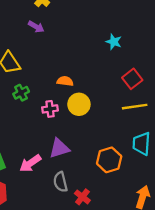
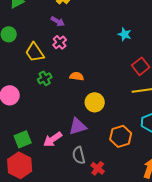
orange semicircle: (65, 81) -> (77, 76), moved
yellow circle: (79, 104) -> (95, 102), moved
pink cross: (50, 109) -> (60, 42), moved, turned -32

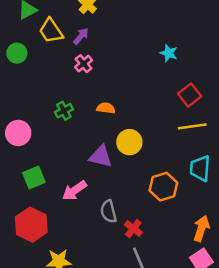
purple arrow: (58, 21) -> (81, 36), turned -80
yellow trapezoid: (35, 52) -> (51, 31), moved
purple triangle: (78, 126) -> (101, 157), moved, turned 30
green square: (23, 139) -> (34, 177), moved

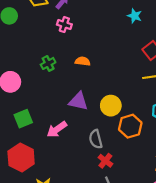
pink cross: (84, 64) -> (64, 25), turned -32
yellow circle: (129, 142) -> (111, 106), moved
gray semicircle: (108, 211) -> (96, 139), moved

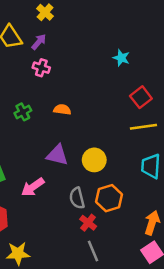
orange hexagon: (130, 126) -> (109, 198), moved

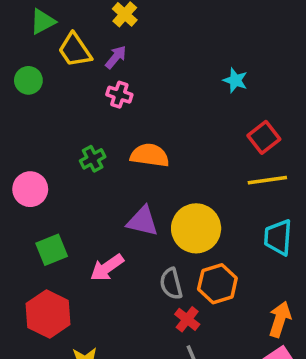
orange semicircle: (62, 110) -> (150, 155), size x1.5
yellow circle: (94, 160) -> (196, 228), size x1.4

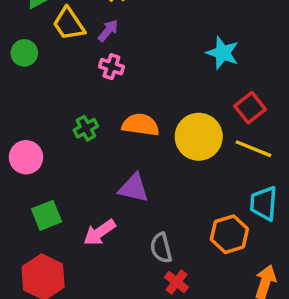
cyan star: (235, 80) -> (223, 53), size x1.4
yellow line: (267, 180) -> (253, 149), turned 30
yellow circle: (196, 228) -> (199, 137), moved
orange hexagon: (217, 284) -> (229, 234), moved

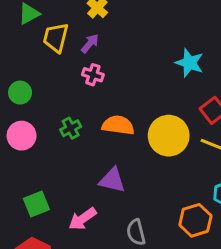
yellow trapezoid: (69, 24) -> (56, 38), turned 48
green circle: (24, 53) -> (20, 93), moved
pink circle: (26, 157) -> (22, 136), moved

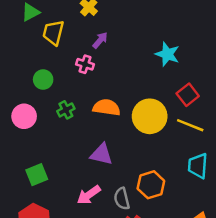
purple arrow: (90, 43) -> (100, 40), moved
green circle: (20, 93) -> (43, 80), moved
pink arrow: (82, 219) -> (89, 195), moved
orange hexagon: (195, 220) -> (151, 185), moved

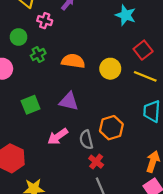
pink cross: (85, 64) -> (45, 21), moved
green cross: (66, 110) -> (38, 54), moved
yellow circle: (150, 116) -> (110, 69), size x0.7
green square: (37, 175) -> (31, 105), moved

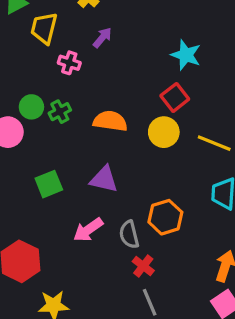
green circle: (19, 37) -> (31, 107), moved
red square: (143, 50) -> (175, 97), moved

